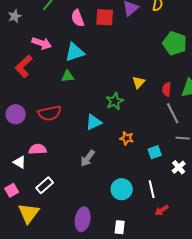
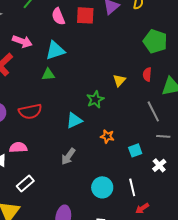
red semicircle: (167, 89) -> (147, 74), moved

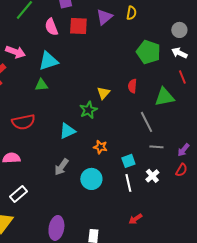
red semicircle: (147, 74) -> (132, 86), moved
yellow triangle: (119, 80) -> (103, 93), moved
cyan circle: (102, 187) -> (91, 179), moved
white line: (132, 187) -> (128, 183), moved

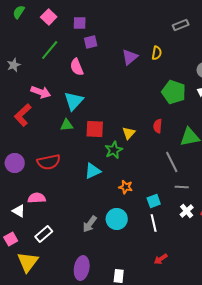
red square: (78, 26) -> (95, 129), moved
cyan triangle: (48, 61) -> (74, 101), turned -30
gray arrow: (61, 167) -> (90, 224), moved
white cross: (152, 176) -> (187, 211), moved

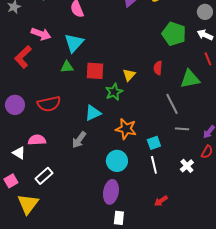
orange star: (126, 187) -> (126, 129), size x1.5
white cross: (187, 211) -> (187, 166), moved
gray arrow: (90, 224) -> (79, 140), moved
purple ellipse: (82, 268) -> (111, 192), moved

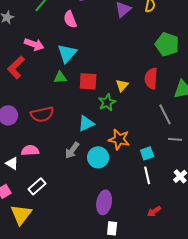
red semicircle: (158, 68) -> (151, 78), size x1.5
cyan circle: (117, 161) -> (98, 157), moved

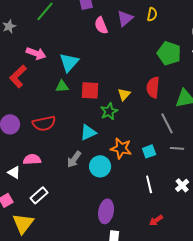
pink semicircle: (70, 19) -> (101, 25), moved
cyan square: (147, 153) -> (149, 151), moved

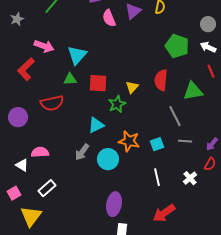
red semicircle: (44, 123) -> (52, 103), moved
red arrow: (156, 220) -> (164, 213), size x1.6

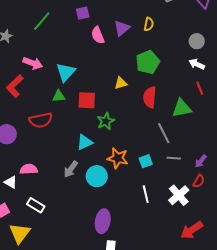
green pentagon: (177, 46) -> (148, 62), moved, turned 30
yellow triangle: (132, 87) -> (121, 83), moved, turned 32
white cross: (190, 178) -> (179, 195), size x1.5
white rectangle: (47, 188) -> (36, 205), turned 72
red arrow: (164, 213) -> (192, 230), moved

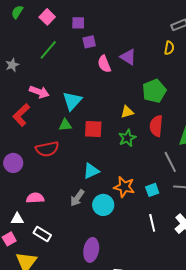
yellow semicircle: (149, 24) -> (169, 48), moved
purple triangle: (122, 28) -> (128, 57), turned -48
green star: (106, 121) -> (127, 138), moved
white triangle: (11, 182) -> (17, 219), moved, turned -32
purple ellipse: (103, 221) -> (91, 250), moved

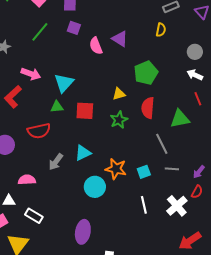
purple square: (89, 42) -> (74, 28), moved, turned 32
gray arrow: (77, 198) -> (56, 162), moved

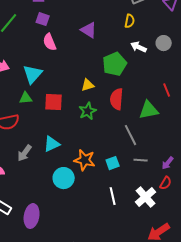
pink semicircle: (96, 46) -> (50, 42), moved
white arrow: (195, 75) -> (139, 47), moved
purple ellipse: (83, 232) -> (32, 216), moved

